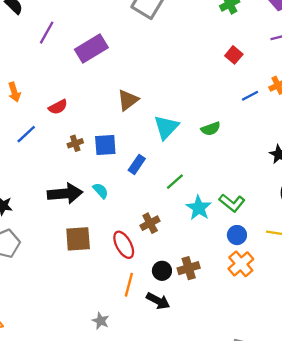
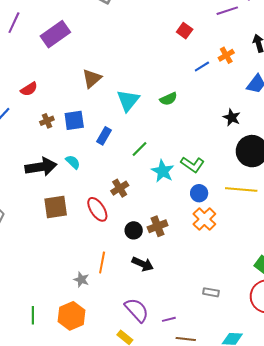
orange line: (129, 285) -> (102, 263), moved
black arrow: (158, 301) -> (143, 264), moved

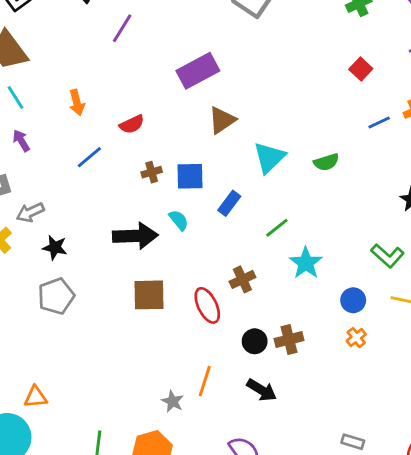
purple rectangle: (55, 34) -> (198, 71), moved
cyan semicircle: (73, 162) -> (179, 220), moved
green L-shape: (192, 164) -> (388, 256), moved
orange cross: (204, 219) -> (356, 338), size x0.6

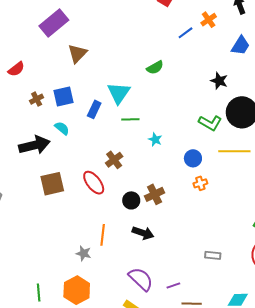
cyan triangle: (269, 157) -> (119, 93), moved
green line: (277, 228) -> (130, 119), turned 48
cyan star: (306, 263) -> (155, 140), size x0.6
orange cross: (356, 338) -> (200, 183), turned 32

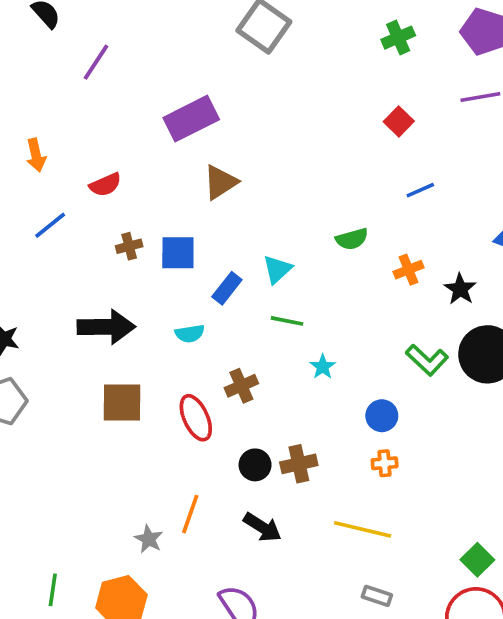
orange cross: (209, 20) -> (408, 270), moved
cyan triangle: (119, 93) -> (277, 269), size x0.7
cyan semicircle: (62, 128) -> (190, 334), moved, turned 119
yellow line: (234, 151) -> (363, 529), moved

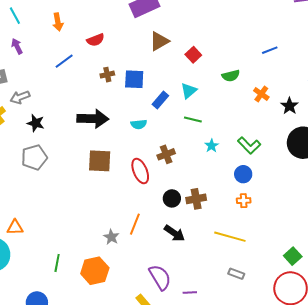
red square: (399, 121) -> (193, 55), moved
orange cross: (408, 270) -> (261, 94), turned -35
green L-shape: (427, 360) -> (249, 145), moved

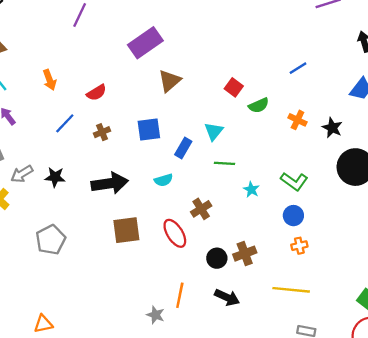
red square: (193, 55) -> (234, 87), moved
brown cross: (107, 75) -> (102, 132), moved
black star: (36, 123) -> (55, 177), moved

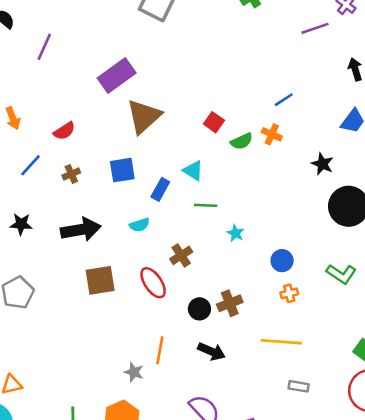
brown triangle: (170, 81) -> (144, 116), size x1.4
orange cross: (297, 120) -> (272, 134), moved
cyan triangle: (214, 131) -> (193, 171), turned -36
green L-shape: (294, 181) -> (341, 274), moved

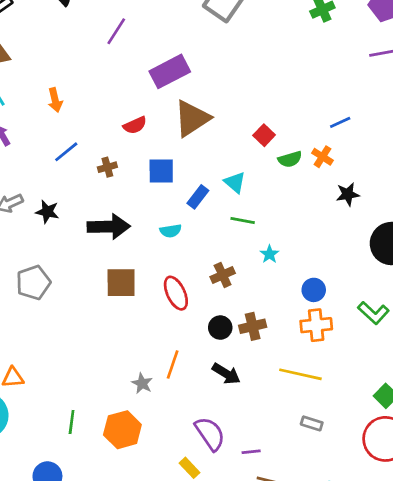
purple line: (44, 47) -> (116, 31), moved
red semicircle: (64, 131) -> (135, 125), moved
black star: (322, 164) -> (348, 194), moved, turned 30
brown cross: (181, 255) -> (223, 275), moved
orange cross: (289, 293) -> (316, 325), size x1.6

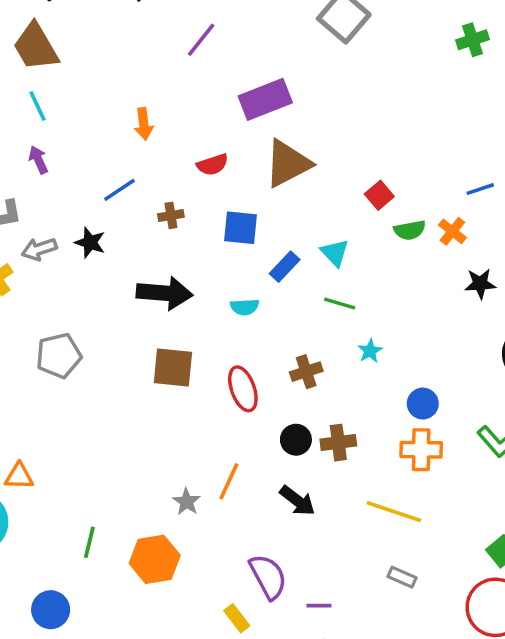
orange arrow: (55, 100) -> (144, 124), moved
black star: (47, 212) -> (90, 243), moved

